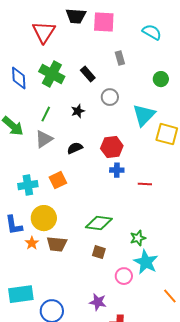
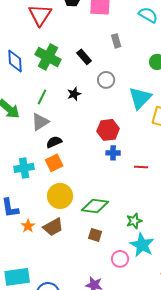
black semicircle: (75, 148) -> (54, 142), moved
yellow circle: (44, 218) -> (60, 196), moved
brown trapezoid: (57, 244) -> (53, 227), turned -35

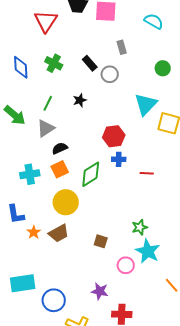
green cross: (48, 57) -> (54, 63), size x0.7
gray circle: (106, 80) -> (110, 74), moved
green diamond: (95, 206) -> (91, 174), moved, turned -40

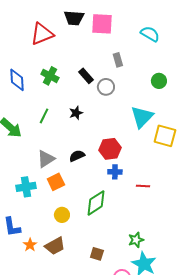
red triangle: (46, 21) -> (42, 34), turned 35
gray triangle: (46, 128) -> (46, 159), moved
black semicircle: (60, 148) -> (77, 156), moved
green diamond: (91, 174) -> (96, 203), moved
yellow circle: (66, 202) -> (62, 215), size x0.6

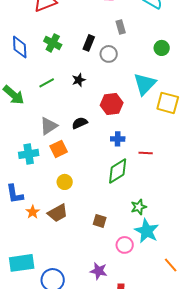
black rectangle: (86, 76) -> (89, 43), turned 63
green line: (44, 116) -> (47, 83), turned 35
red hexagon: (110, 149) -> (112, 104), moved
green diamond: (96, 203) -> (118, 171), moved

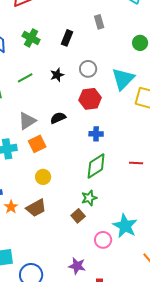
gray circle: (109, 54) -> (88, 69), moved
red line: (146, 153) -> (136, 163), moved
green star: (139, 207) -> (89, 198), moved
brown square: (100, 221) -> (78, 216), turned 32

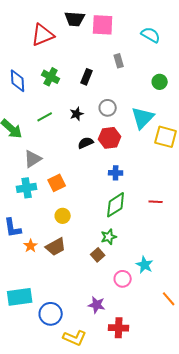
black semicircle: (58, 118) -> (86, 143), moved
gray triangle: (27, 121) -> (33, 159), moved
cyan star: (125, 226) -> (145, 265), size x0.7

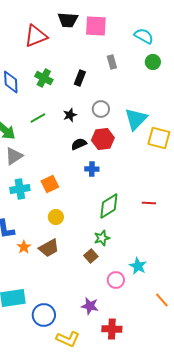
green circle: (160, 82) -> (153, 62), moved
gray triangle: (33, 159) -> (14, 156), moved
blue cross: (116, 173) -> (92, 169), moved

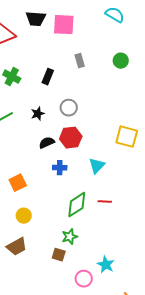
cyan semicircle: (144, 36) -> (115, 15), moved
cyan triangle: (136, 119) -> (97, 166), moved, size x0.7
red line: (149, 203) -> (105, 202), moved
brown square: (91, 256) -> (59, 255), turned -32

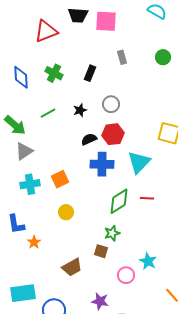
cyan triangle: (97, 166) -> (139, 162), size x1.4
blue cross: (60, 168) -> (102, 164), size x1.6
brown trapezoid: (17, 247) -> (72, 267), moved

